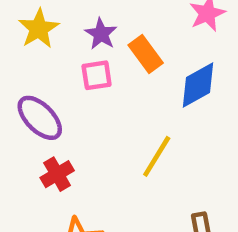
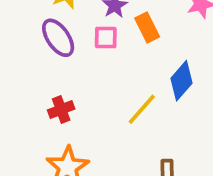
blue diamond: (198, 85) -> (182, 81), moved, turned -30
purple ellipse: (40, 118) -> (58, 38), moved

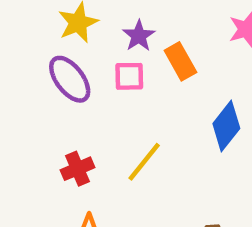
yellow line: (142, 109) -> (144, 162), moved

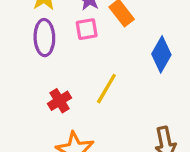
purple ellipse: (70, 79) -> (44, 38), turned 44

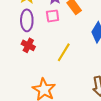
red cross: (60, 101) -> (28, 45), moved, turned -32

